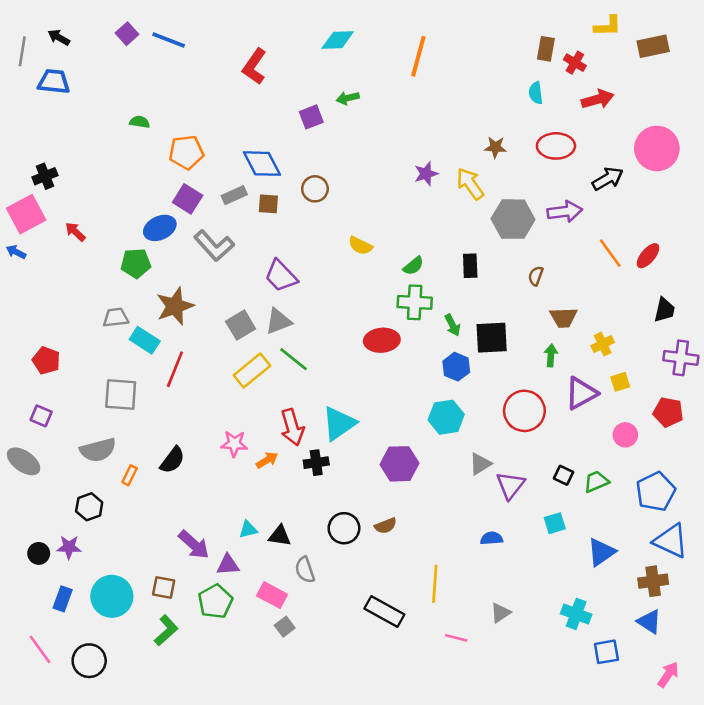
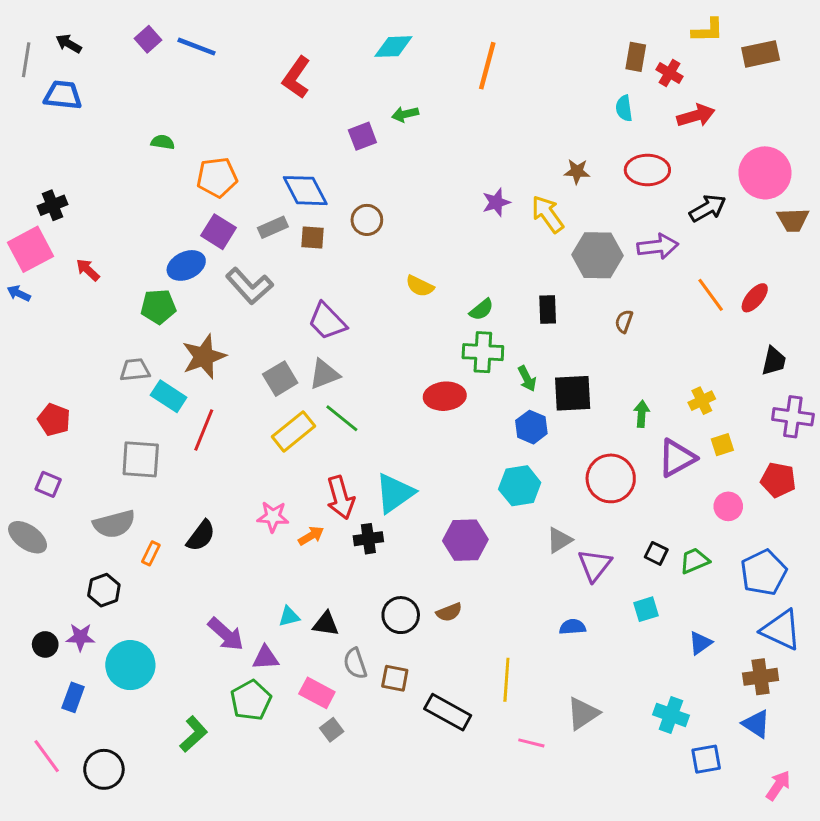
brown trapezoid: (564, 318) -> (793, 220), moved
blue triangle: (601, 552) -> (700, 643), size x0.7
brown square: (164, 587) -> (395, 678), moved
cyan circle: (112, 596) -> (130, 665), moved
gray triangle: (500, 613) -> (583, 714), size x1.4

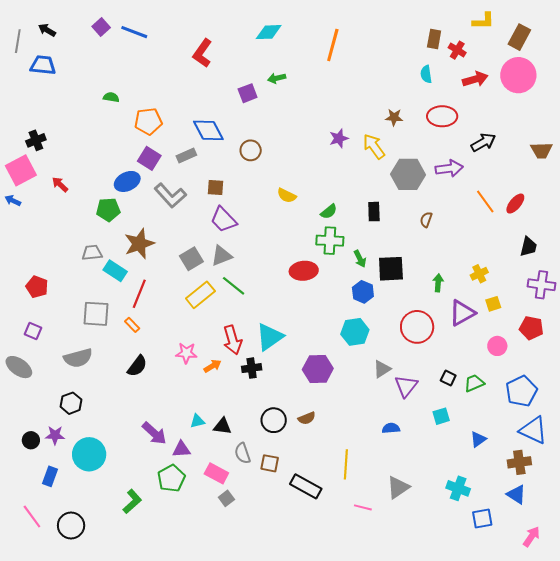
brown rectangle: (761, 54) -> (519, 37), turned -50
pink circle: (765, 173) -> (518, 75), moved
brown square: (313, 238) -> (215, 187), moved
orange rectangle: (151, 553) -> (132, 325), moved, turned -70

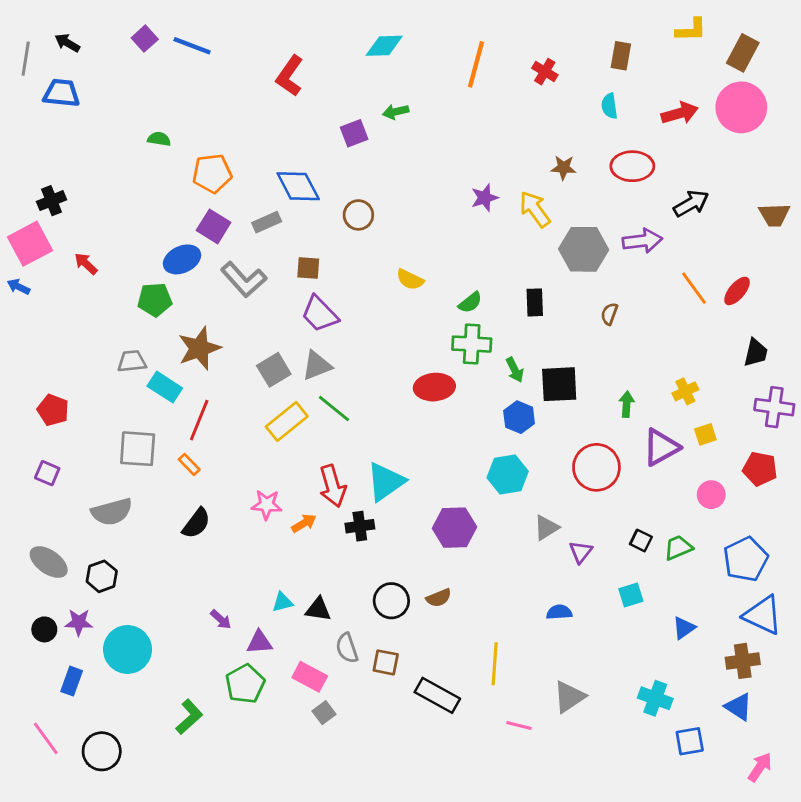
red cross: (457, 50) -> (545, 72), moved
gray ellipse: (19, 367) -> (49, 562), moved
purple triangle: (406, 386) -> (581, 552), size x0.7
purple arrow: (154, 433) -> (221, 619), size x0.6

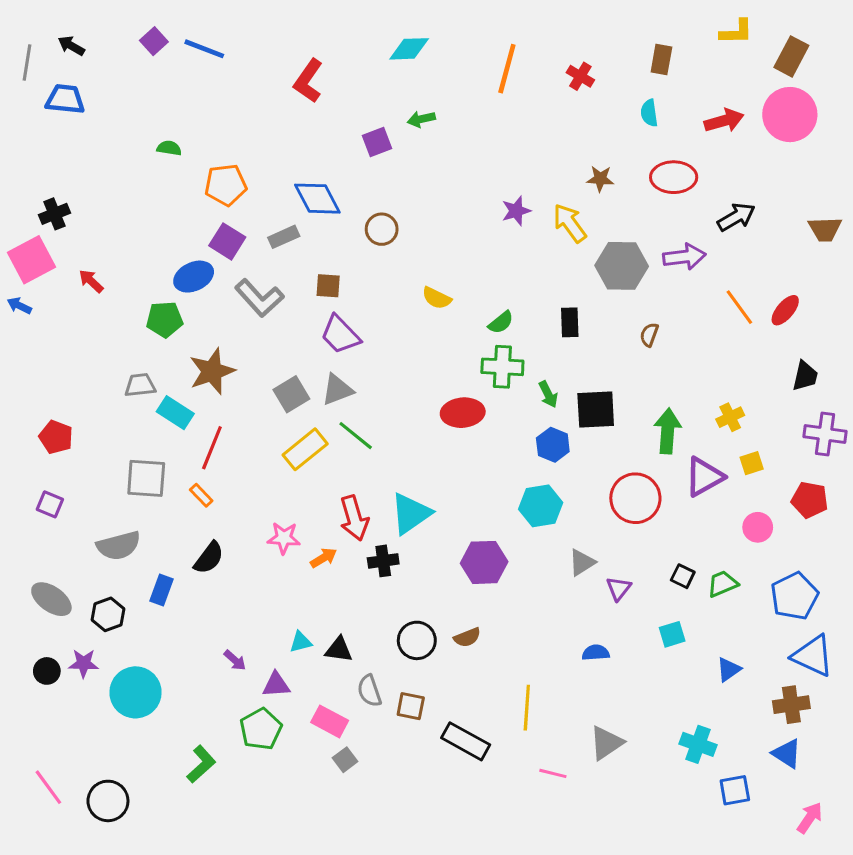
green arrow: (627, 404) -> (668, 431), size x1.6
blue rectangle: (72, 681) -> (161, 590), moved

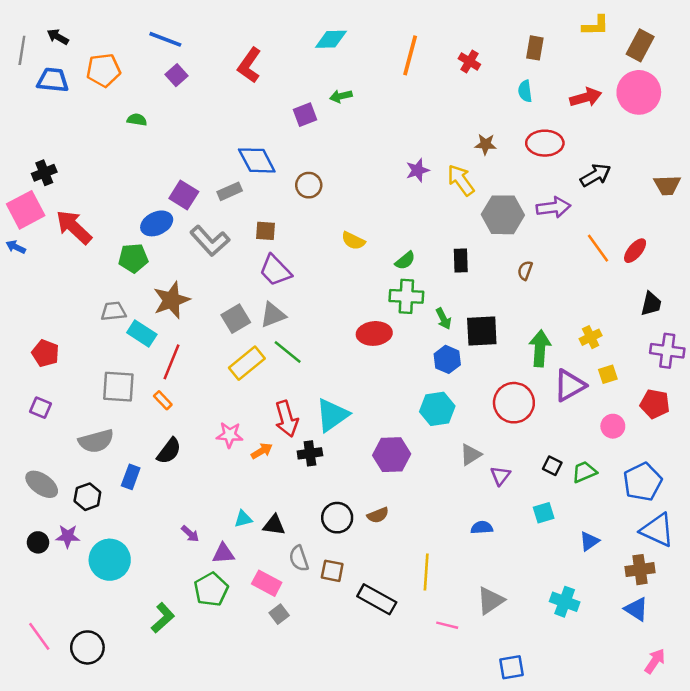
purple square: (154, 41) -> (176, 75), moved
orange pentagon: (226, 185) -> (104, 70), moved
red arrow: (91, 281) -> (74, 227), size x1.8
blue square: (735, 790) -> (511, 667), moved

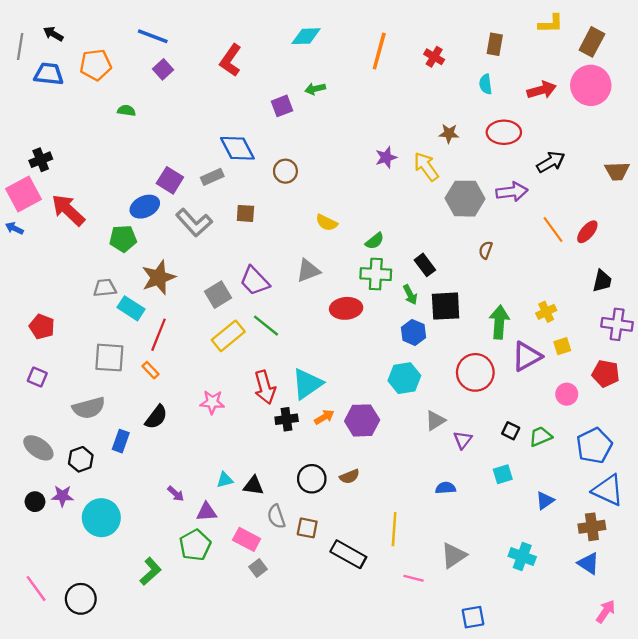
black rectangle: (461, 261) -> (425, 265), moved, turned -35
purple trapezoid: (275, 270) -> (255, 281), moved
gray triangle: (273, 315) -> (308, 271), moved
orange arrow: (262, 451) -> (324, 417), moved

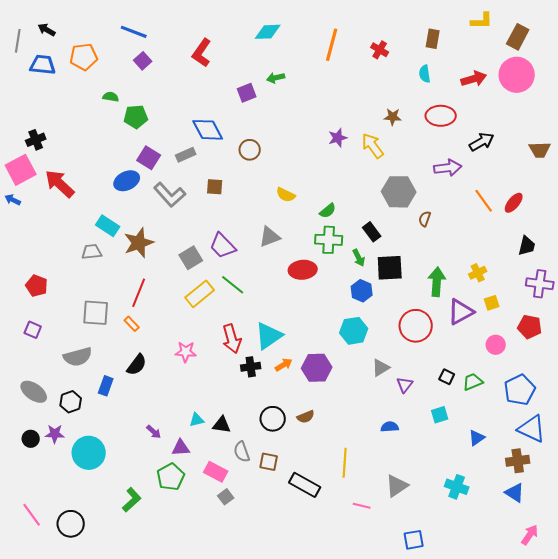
gray hexagon: (465, 199) -> (399, 192), moved
green pentagon: (123, 239) -> (136, 117), moved
cyan rectangle: (131, 308) -> (108, 226), moved

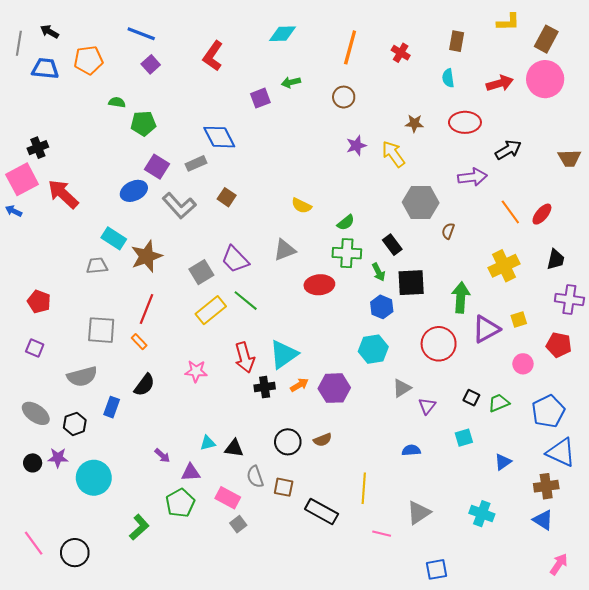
brown circle: (250, 150) -> (344, 97), moved
brown square: (215, 187) -> (227, 197), turned 30
yellow cross: (478, 273) -> (504, 266), moved, size x1.6

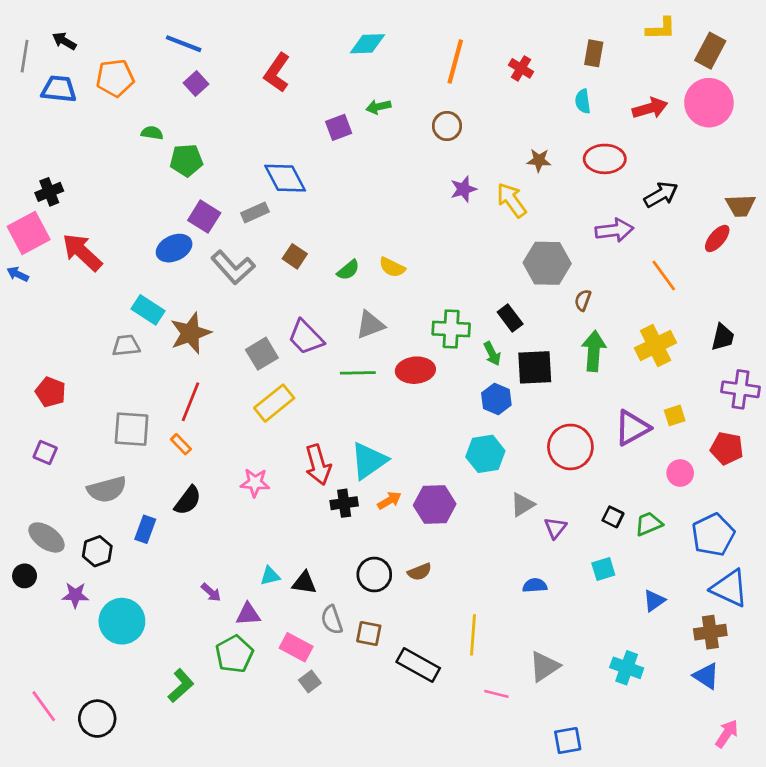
red ellipse: (542, 214) -> (717, 238), moved
green semicircle: (346, 223) -> (348, 270), moved
green arrow: (461, 297) -> (594, 351), moved
green line: (246, 301) -> (358, 373), moved, turned -40
black circle: (33, 463) -> (25, 576), moved

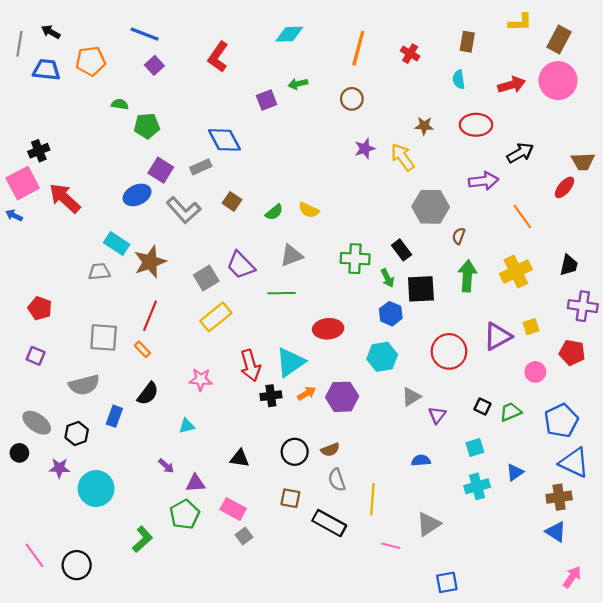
red ellipse: (415, 370) -> (328, 329), moved
cyan triangle: (270, 576) -> (187, 426), moved
gray semicircle: (332, 620) -> (337, 480), moved
cyan cross: (627, 668) -> (477, 486), moved, turned -35

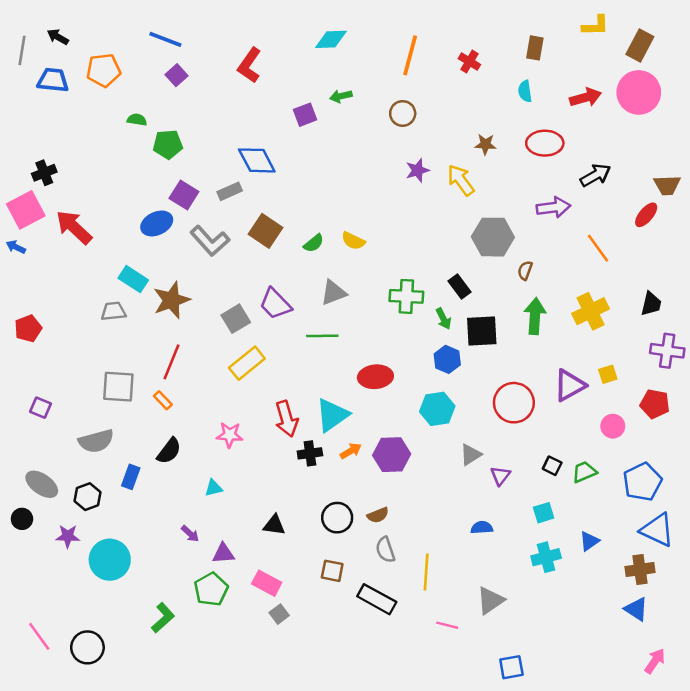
brown square: (232, 201) -> (265, 231), size x1.5
red pentagon: (40, 308) -> (28, 329), moved, turned 30

